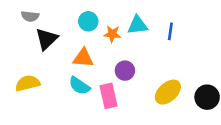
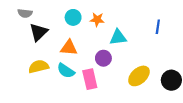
cyan triangle: (138, 25) -> (118, 37), moved
blue line: (170, 31) -> (158, 27), moved
orange star: (112, 34) -> (97, 20), moved
yellow semicircle: (28, 83) -> (39, 67), moved

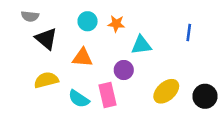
black triangle: (39, 32) -> (46, 39), turned -36
cyan semicircle: (66, 71) -> (79, 99), moved

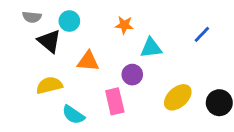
cyan circle: (88, 21) -> (69, 21), moved
blue line: (189, 32) -> (202, 34), turned 36
cyan semicircle: (79, 99) -> (73, 115), moved

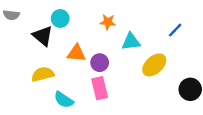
gray semicircle: (32, 17) -> (11, 15), moved
purple circle: (132, 75) -> (100, 63), moved
yellow ellipse: (178, 97) -> (154, 65), moved

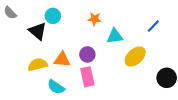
gray semicircle: (11, 15) -> (10, 13), turned 40
orange triangle: (76, 53) -> (62, 60), moved

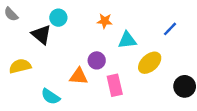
orange triangle: (62, 60) -> (79, 76), moved
yellow semicircle: (38, 65) -> (20, 66), moved
pink rectangle: (87, 77) -> (115, 85), moved
cyan semicircle: (56, 87) -> (50, 97), moved

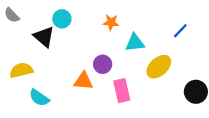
cyan semicircle: (50, 97) -> (39, 98), moved

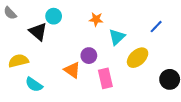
cyan triangle: (135, 43) -> (117, 37), turned -36
orange triangle: (83, 81) -> (72, 70), turned 30

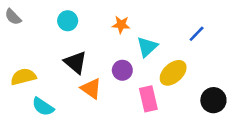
black triangle: (38, 32) -> (75, 62), moved
purple circle: (89, 56) -> (122, 70), moved
pink rectangle: (105, 78) -> (148, 99), moved

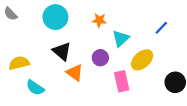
cyan circle: (68, 21) -> (55, 17), size x1.5

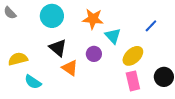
orange star: (99, 20) -> (93, 19), size x1.5
cyan triangle: (121, 38) -> (113, 36), turned -30
pink rectangle: (122, 81) -> (133, 81), moved

